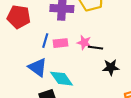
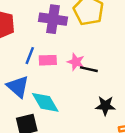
black star: (111, 67) -> (105, 106), moved

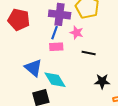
blue line: (30, 56) -> (55, 33), moved
pink star: (76, 62) -> (77, 33), moved

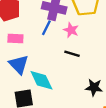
pink rectangle: (56, 47) -> (15, 38), moved
black line: (89, 53) -> (72, 54), moved

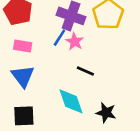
pink star: (71, 30) -> (75, 42), moved
cyan diamond: (41, 80) -> (71, 101), moved

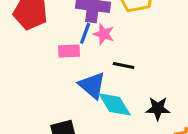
pink rectangle: (23, 46) -> (69, 51), moved
blue triangle: (23, 76) -> (92, 85), moved

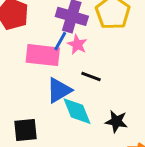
pink rectangle: (69, 51) -> (43, 55), size x1.6
blue triangle: (92, 85) -> (59, 90), turned 40

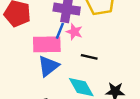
blue triangle: (59, 90) -> (48, 66), moved

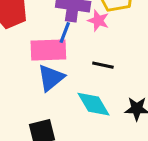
pink star: (74, 32) -> (98, 21), moved

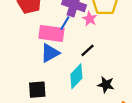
black line: (103, 65) -> (88, 50), turned -64
cyan diamond: (93, 104) -> (76, 76), turned 65

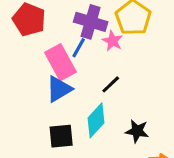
pink rectangle: (51, 33) -> (60, 62), turned 55
black square: (37, 90) -> (61, 136), moved

